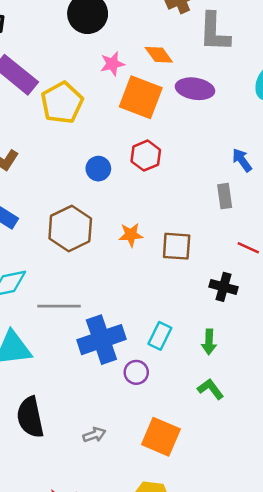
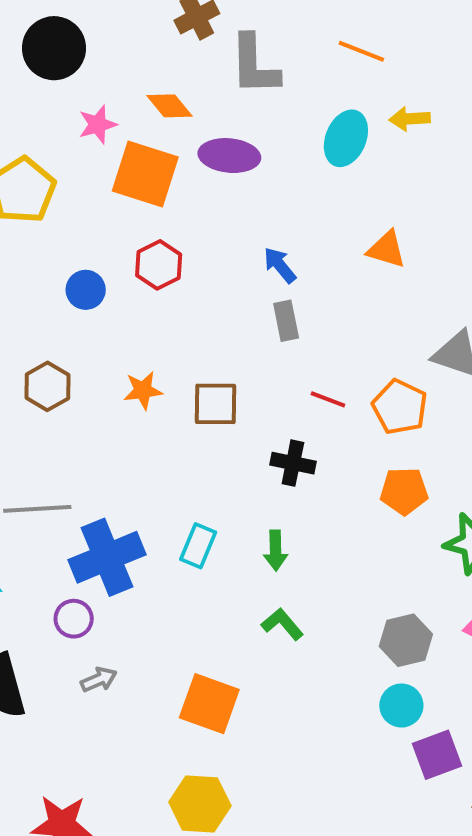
blue arrow: (242, 160) -> (280, 265), moved
brown hexagon: (70, 228) -> (47, 386), size x0.7
purple circle: (136, 372) -> (74, 619), moved
gray arrow: (94, 435) -> (99, 680), moved

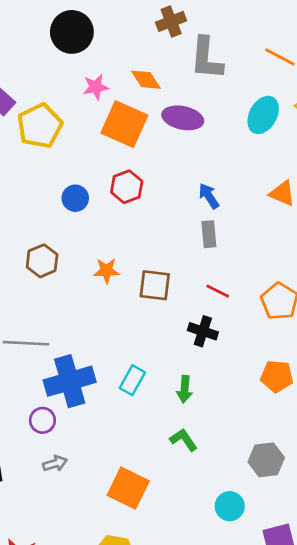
red line: (328, 399) -> (218, 291), moved
orange pentagon: (404, 491) -> (277, 376), moved
cyan circle: (401, 706) -> (230, 506), moved

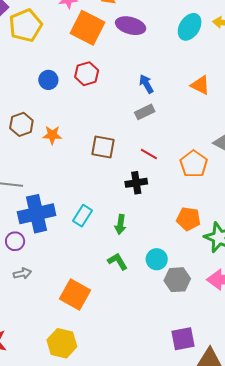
gray rectangle: (209, 234) -> (145, 112), turned 66
orange star: (107, 271) -> (52, 135), moved
black cross: (203, 331) -> (136, 183), turned -30
cyan circle: (230, 506) -> (157, 259), moved

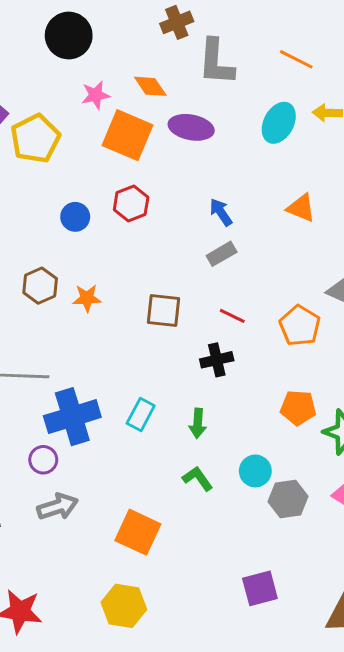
gray arrow: (22, 273) -> (58, 507), size x1.5
purple square: (183, 339) -> (260, 588), moved

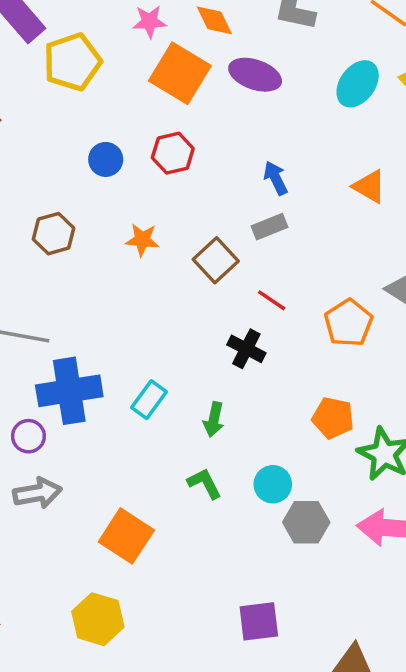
orange star: (87, 298) -> (142, 240), moved
brown square: (164, 310) -> (216, 260), moved, turned 33
black cross: (217, 360) -> (246, 349), turned 32

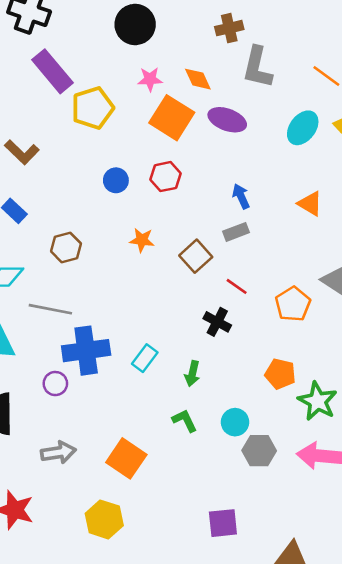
brown hexagon: (54, 234) -> (66, 247), moved
gray arrow: (37, 493) -> (58, 452), moved

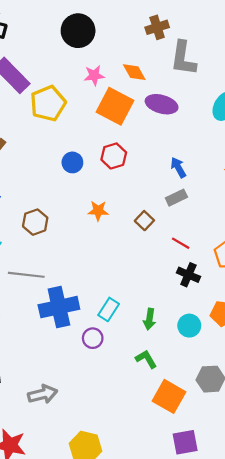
brown square: (196, 256) -> (144, 221), size x0.7
black cross: (217, 322) -> (188, 275), moved
purple circle: (55, 384) -> (93, 338), moved
cyan circle: (235, 422) -> (189, 326), moved
orange square: (126, 458) -> (169, 396), moved

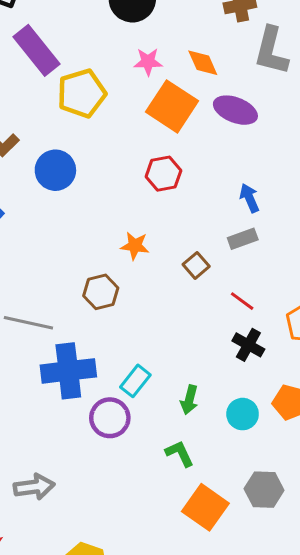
blue circle: (72, 162) -> (55, 170), moved, size x1.4
brown hexagon: (35, 222) -> (101, 292), moved
purple circle: (93, 338) -> (110, 418), size x1.4

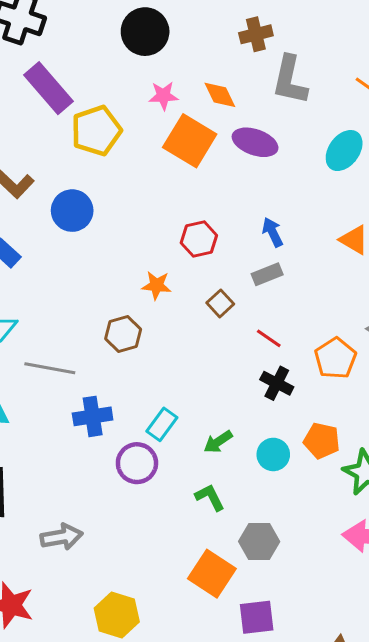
red hexagon: (163, 174) -> (199, 239), moved
blue cross: (68, 371) -> (93, 416), size x0.7
green arrow: (189, 400) -> (218, 442), turned 44
gray hexagon: (264, 490) -> (259, 541), moved
orange square: (205, 507) -> (212, 574), moved

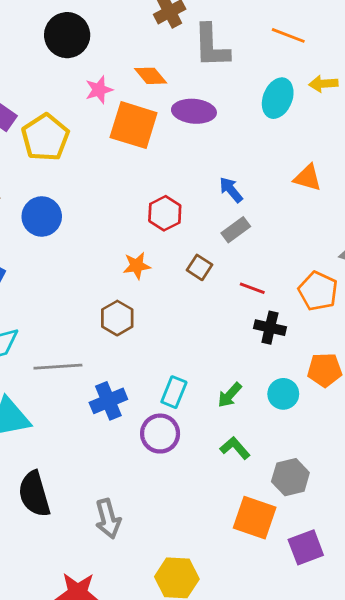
gray arrow: (62, 537) -> (108, 519), turned 99

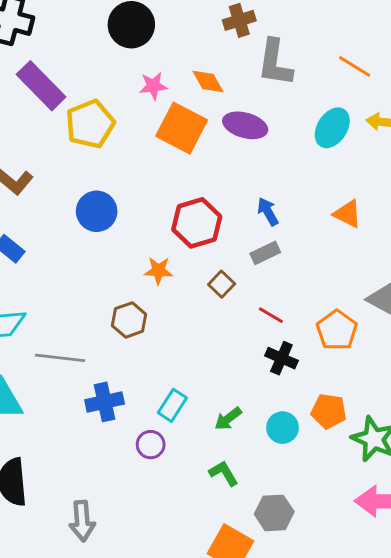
red hexagon: (165, 213) -> (197, 223), size x1.4
blue circle: (42, 216) -> (97, 211), moved
purple circle: (160, 434) -> (151, 445), size x0.7

